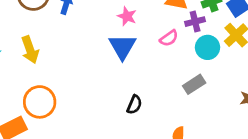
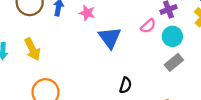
pink star: (127, 16) -> (87, 13), moved
cyan circle: (207, 47) -> (172, 36), moved

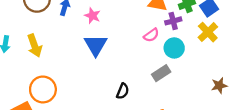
blue triangle: (110, 38) -> (96, 45), moved
gray rectangle: (174, 62) -> (161, 73), moved

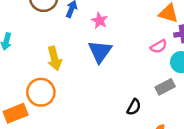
yellow arrow: (35, 46) -> (54, 58), moved
black semicircle: (123, 91) -> (134, 107), moved

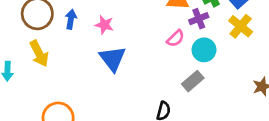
yellow arrow: (54, 58) -> (39, 54), moved

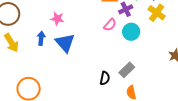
blue arrow: (71, 19) -> (41, 38), moved
gray rectangle: (193, 81) -> (127, 70), moved

